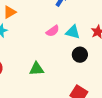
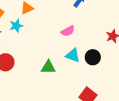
cyan triangle: (73, 32) -> (73, 55), moved

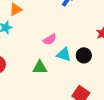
pink semicircle: (68, 31) -> (50, 39), moved

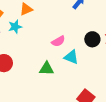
black circle: (84, 55) -> (92, 39), moved

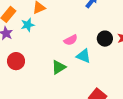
green triangle: (47, 69) -> (59, 67), turned -35

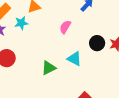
pink semicircle: (71, 40) -> (65, 27), moved, turned 144

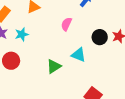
cyan star: (21, 23) -> (22, 34), moved

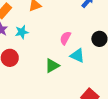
pink semicircle: (66, 24) -> (65, 38), moved

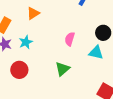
cyan triangle: (77, 55) -> (96, 53), moved

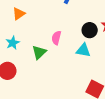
green triangle: (62, 69) -> (39, 52), moved

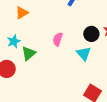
cyan triangle: (83, 50) -> (84, 54), turned 35
green triangle: (39, 52) -> (29, 53), moved

